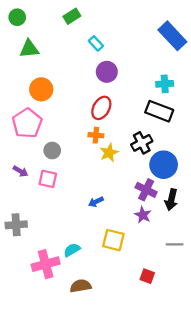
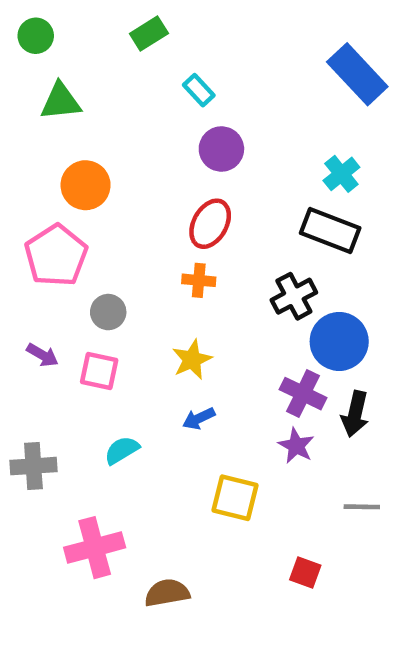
cyan cross: (165, 84) -> (341, 174), turned -35
yellow star: (109, 153) -> (192, 360), moved
cyan semicircle: (72, 250) -> (122, 450), moved

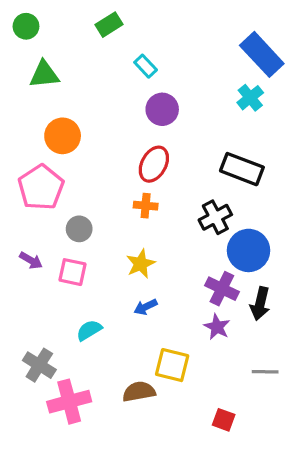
cyan cross: (341, 174) -> (250, 98), moved
gray cross: (33, 466) -> (39, 365), moved, turned 36
brown semicircle: (167, 593) -> (139, 392), moved

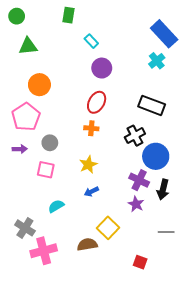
green rectangle: (109, 25) -> (69, 15), turned -49
purple arrow: (31, 260) -> (20, 149), moved, turned -32
yellow square: (172, 365) -> (108, 228), turned 30

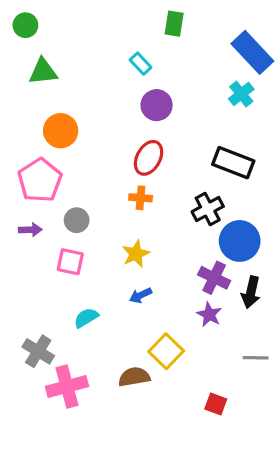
green rectangle: (69, 15) -> (174, 24), moved

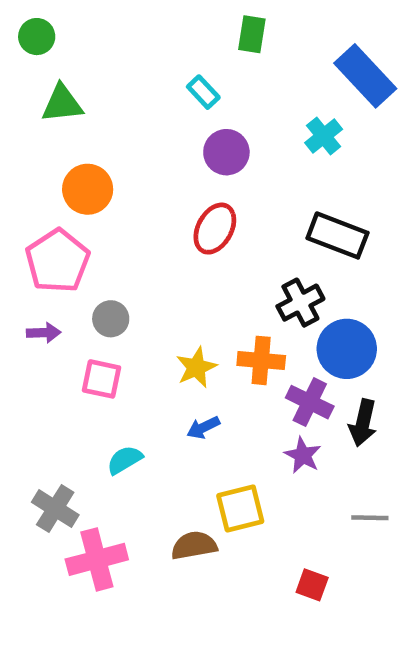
cyan cross: (241, 94) -> (324, 136), moved
orange cross: (141, 198) -> (261, 360), moved, size x1.4
yellow square: (166, 351) -> (240, 508), turned 32

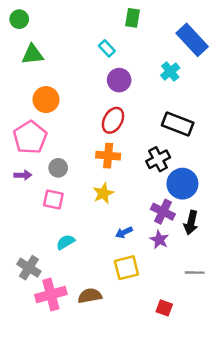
orange cross: (261, 360) -> (108, 156), moved
blue arrow: (203, 428) -> (124, 232), moved
brown semicircle: (194, 546) -> (90, 296), moved

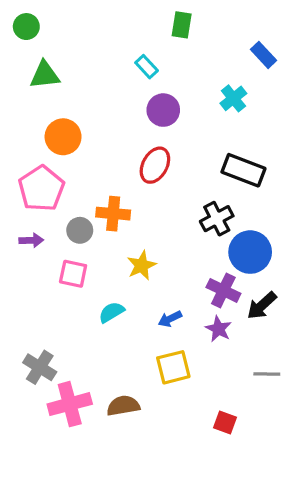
blue rectangle: (192, 40) -> (263, 55), size x0.6
orange cross: (108, 156) -> (113, 214), moved
black arrow: (191, 223) -> (262, 305), turned 35
cyan semicircle: (65, 242) -> (111, 312), moved

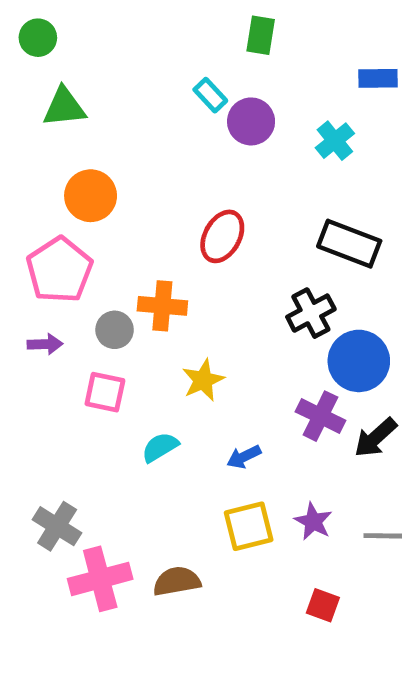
blue rectangle: (263, 55) -> (378, 78), turned -48
purple circle: (163, 110) -> (251, 121), moved
purple star: (218, 329) -> (313, 521), moved

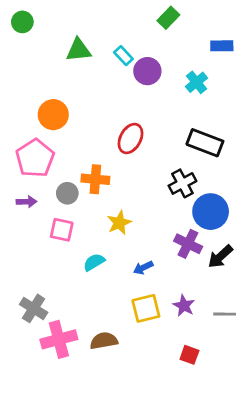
green rectangle: (261, 35) -> (168, 18), moved, turned 35
green triangle: (64, 107) -> (79, 50), moved

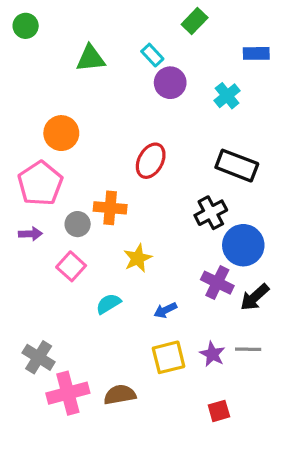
cyan rectangle: (123, 56) -> (152, 55), moved
pink square: (62, 230) -> (71, 266), turned 30
gray line: (225, 314) -> (248, 349), moved
red square: (189, 355) -> (219, 411), turned -36

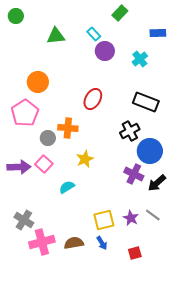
purple arrow: (30, 234) -> (19, 167), moved, size x1.6
blue arrow: (165, 310) -> (102, 243), moved, turned -96
gray line: (248, 349) -> (153, 215), turned 35

